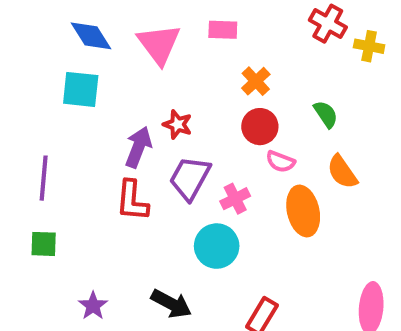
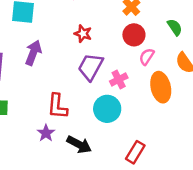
purple arrow: (138, 147) -> (33, 53), moved
pink semicircle: (280, 162) -> (147, 57), turned 102
red L-shape: (132, 201) -> (57, 106), moved
purple star: (93, 306) -> (46, 133), moved

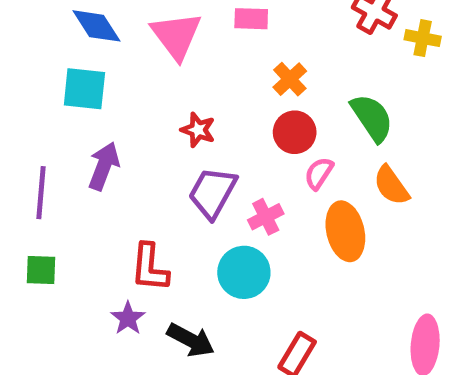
green semicircle: (175, 27) -> (372, 118), size x1.5

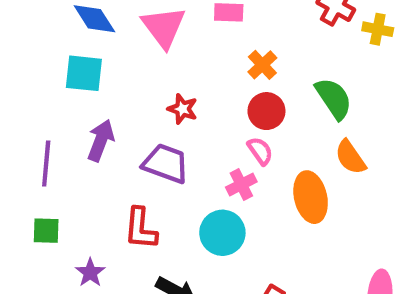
pink semicircle: (319, 173) -> (260, 151), moved, turned 112
purple trapezoid: (213, 193) -> (166, 164), moved, turned 81
purple star: (128, 318) -> (90, 273), moved

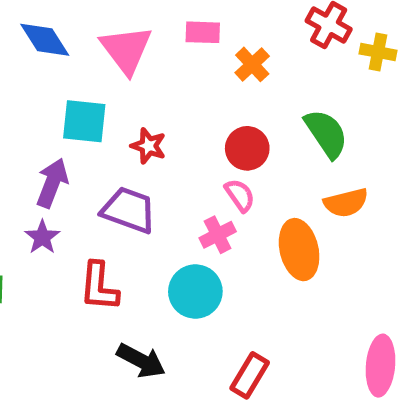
orange cross: (262, 65) -> (252, 64), moved
cyan square: (84, 73) -> (84, 121), moved
orange semicircle: (350, 157) -> (346, 203), turned -69
purple star: (90, 273) -> (42, 237), moved

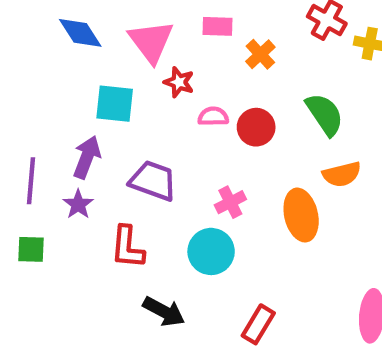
red star: (148, 146) -> (179, 82), moved
pink semicircle: (240, 195) -> (213, 116), moved, turned -56

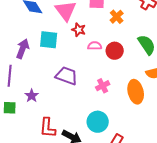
purple arrow: (87, 157) -> (23, 49), moved
purple star: (78, 204) -> (32, 96), moved
red L-shape: (127, 247) -> (48, 128), moved
cyan circle: (211, 251) -> (98, 122), moved

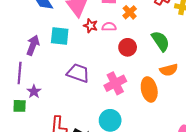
pink semicircle: (95, 46) -> (109, 27), moved
pink cross: (103, 86) -> (115, 83), size x1.5
purple star: (32, 96) -> (34, 92), moved

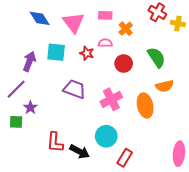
red star: (91, 26) -> (87, 53), moved
purple line: (20, 73) -> (16, 89), turned 40

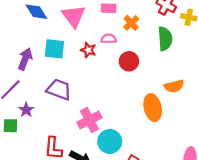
green semicircle: (156, 57) -> (165, 39), moved, turned 30
purple trapezoid: (74, 89) -> (59, 90), moved
pink cross: (111, 99) -> (89, 120), moved

